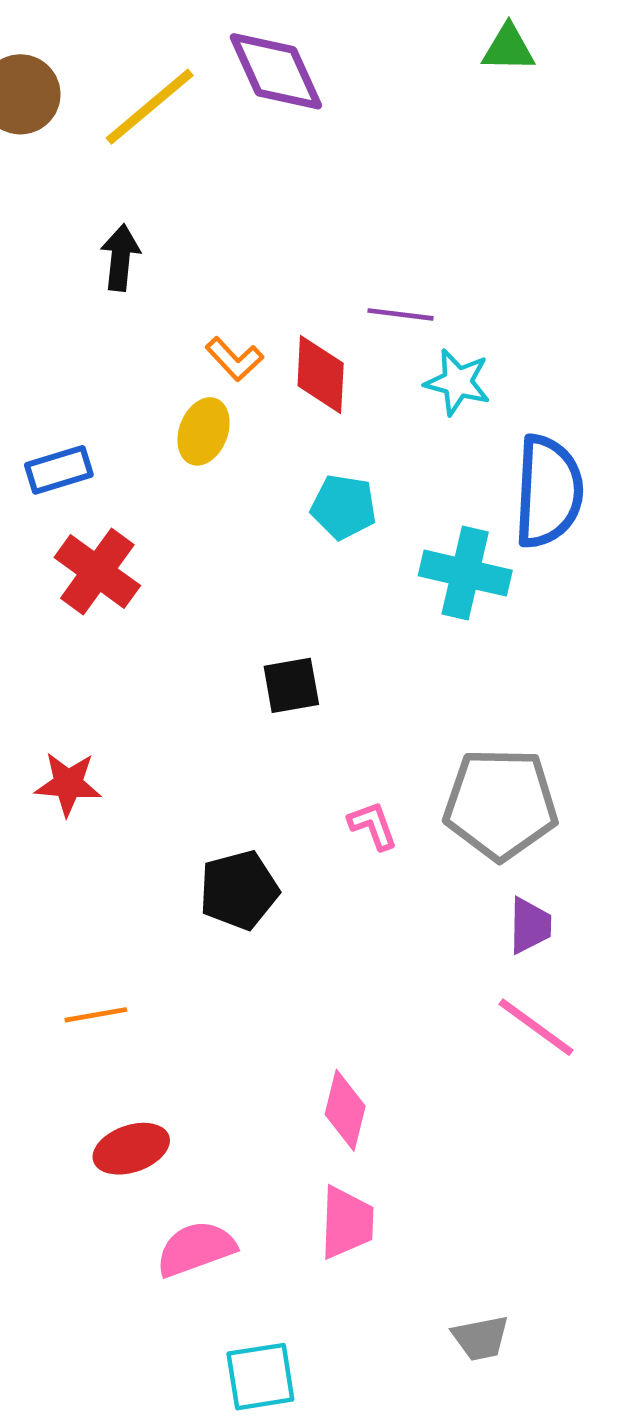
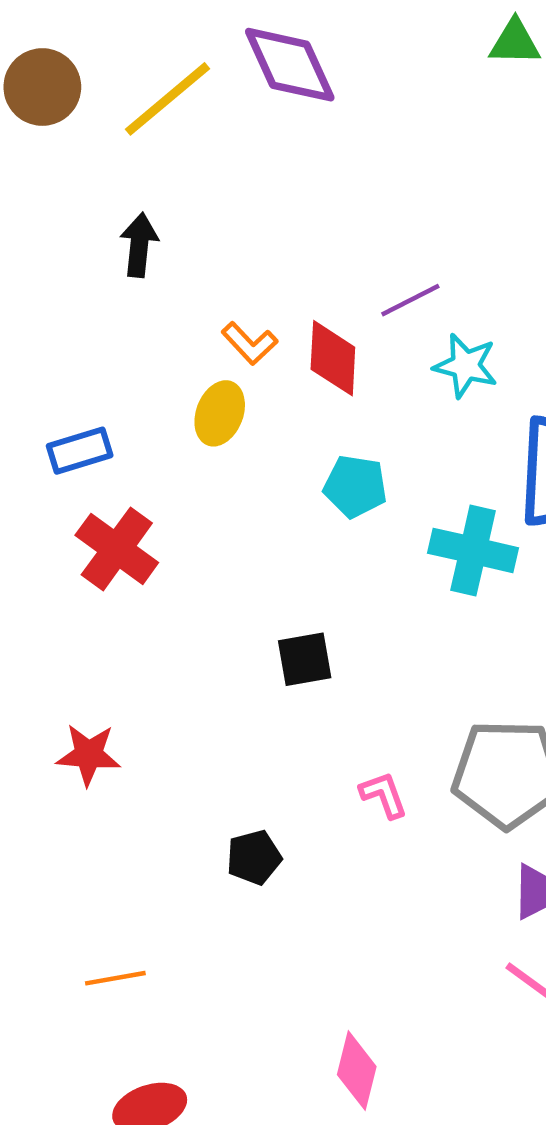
purple line: (401, 314) -> (410, 300), turned -34
black pentagon: (239, 890) -> (254, 857), size x0.7

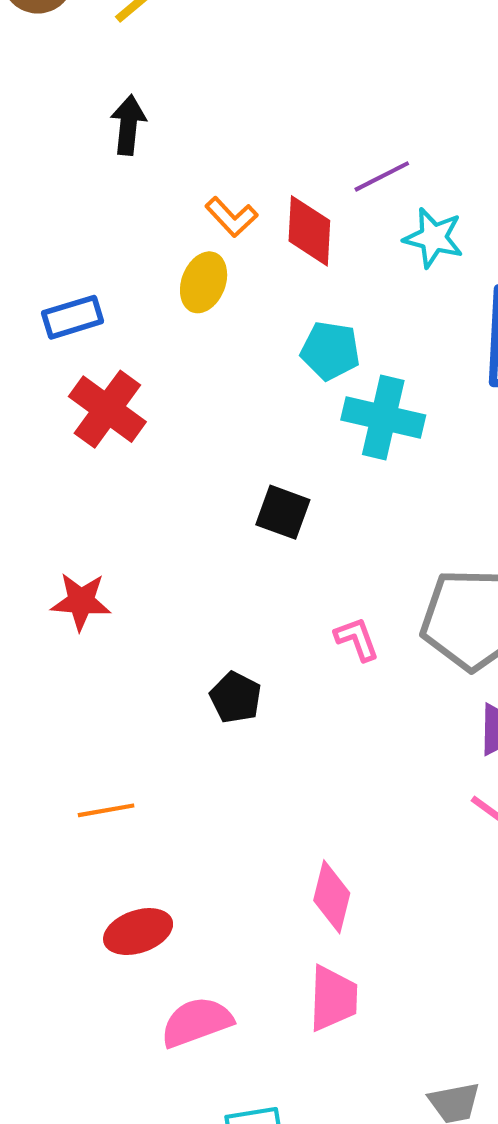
cyan cross: (473, 550) -> (383, 417), moved
black square: (305, 659) -> (283, 512), turned 30
black pentagon: (254, 857) -> (236, 697), turned -30

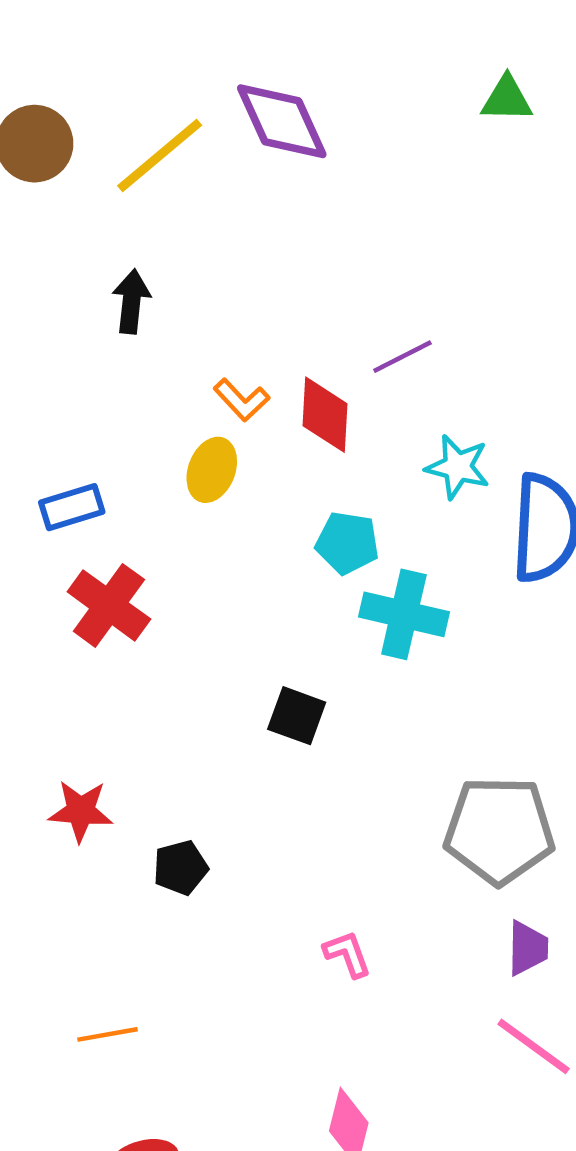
cyan star: (433, 238) -> (458, 467), moved
pink L-shape: (357, 639) -> (347, 954), moved
black pentagon: (236, 697) -> (180, 868), moved, turned 30

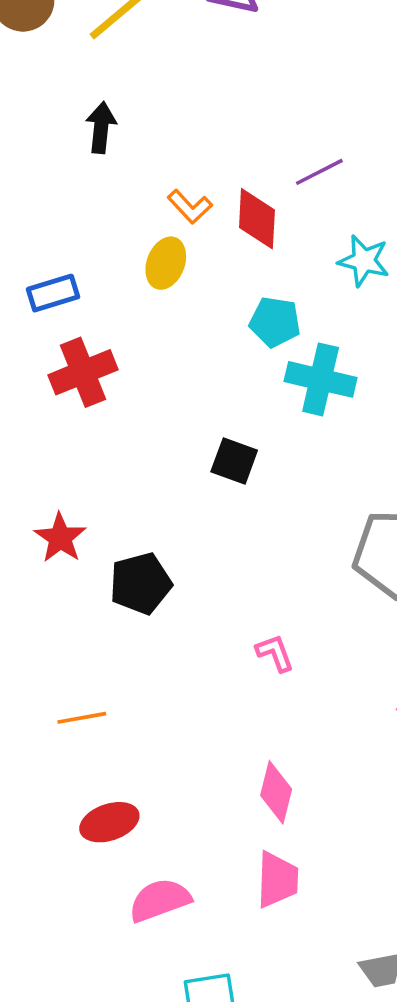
red cross: (109, 605) -> (83, 372), turned 32
red star: (81, 811) -> (60, 538), turned 30
black pentagon: (180, 868) -> (141, 583), size x1.4

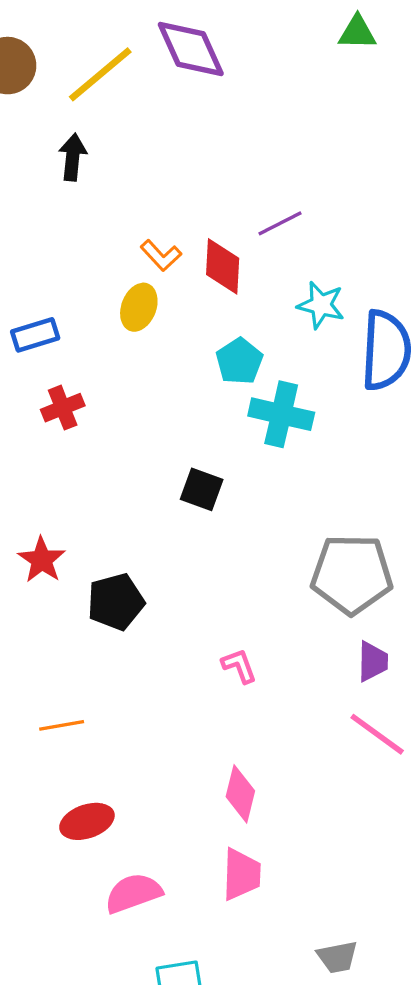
black arrow: (101, 128) -> (73, 157), moved
cyan pentagon: (275, 322) -> (239, 361), turned 30
red cross: (83, 372) -> (63, 408), size x0.7

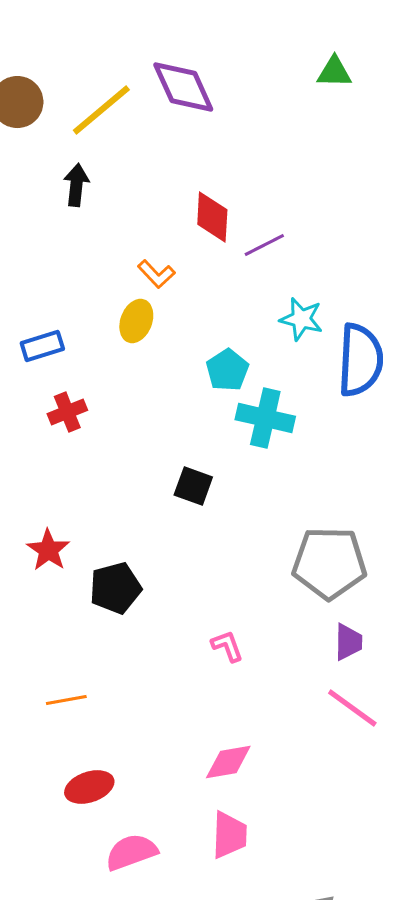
red diamond: (223, 266) -> (212, 217), moved
pink diamond: (240, 794) -> (228, 762), turned 66

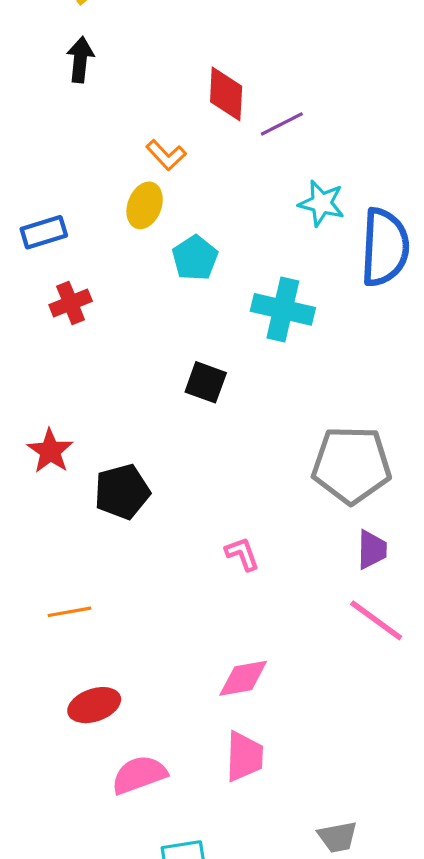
cyan pentagon: (227, 370) -> (195, 258), moved

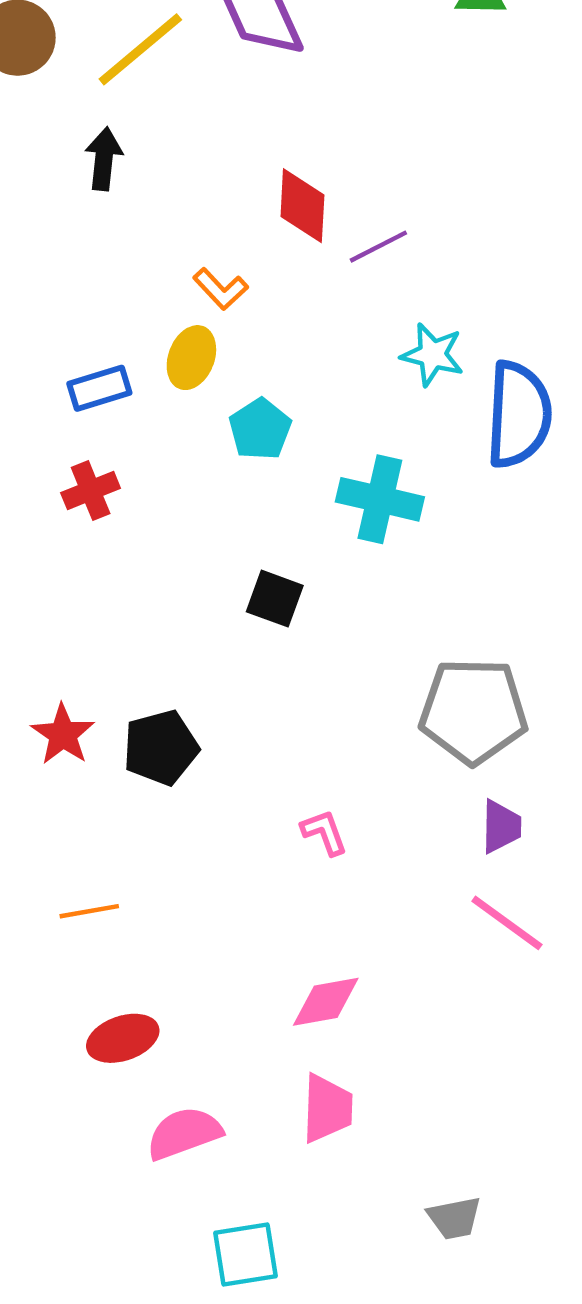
blue rectangle: (44, 232) -> (99, 388), moved
red star: (50, 451) -> (63, 734), moved

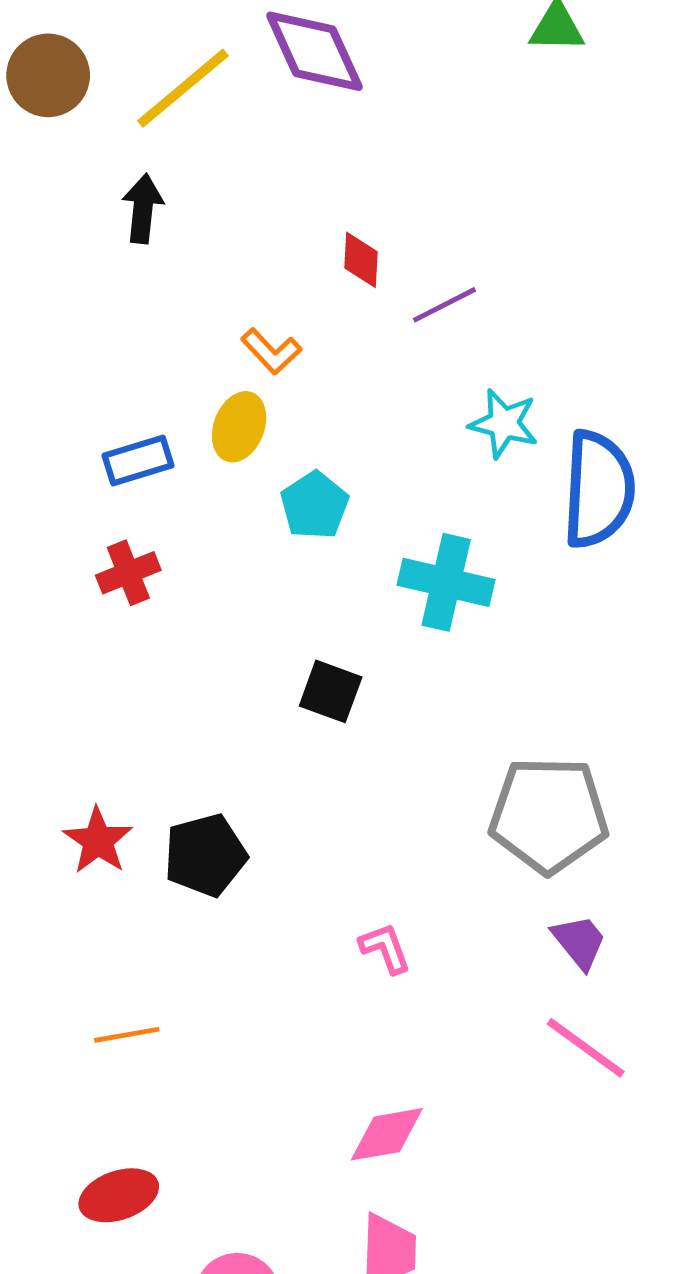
red diamond: (302, 206) -> (361, 260), size x0.7
purple trapezoid: (501, 826) -> (579, 942), turned -40
red ellipse: (123, 1038) -> (119, 1195), moved

